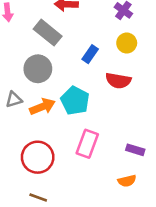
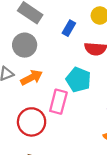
cyan pentagon: (75, 101) -> (78, 80), moved
pink rectangle: (87, 144) -> (58, 102), moved

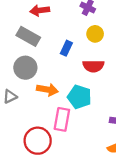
orange arrow: (32, 78) -> (47, 90), moved, turned 42

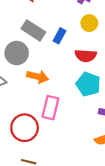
gray rectangle: (28, 36) -> (33, 30), moved
cyan pentagon: (79, 97) -> (88, 84), moved

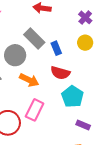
blue rectangle: (59, 36) -> (56, 48), turned -64
red semicircle: (86, 56) -> (60, 73), moved

